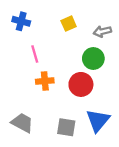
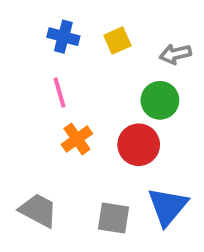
blue cross: (21, 21) -> (63, 37), moved
orange cross: (45, 81) -> (77, 139), turned -30

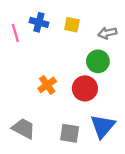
yellow square: (117, 40) -> (72, 25), turned 35
pink line: (60, 93) -> (15, 33), moved

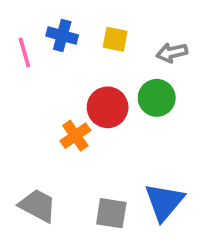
red circle: (85, 88) -> (108, 107), moved

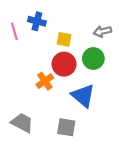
yellow square: (115, 39) -> (64, 39), moved
blue triangle: (164, 202) -> (83, 96), moved, turned -30

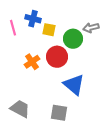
yellow square: (64, 39) -> (49, 30), moved
green circle: (93, 58) -> (73, 39), moved
orange cross: (45, 81) -> (32, 62), moved

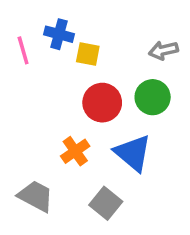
green circle: (73, 39) -> (153, 97), moved
orange cross: (32, 62) -> (75, 151), moved
gray square: (59, 113) -> (106, 203), turned 30

